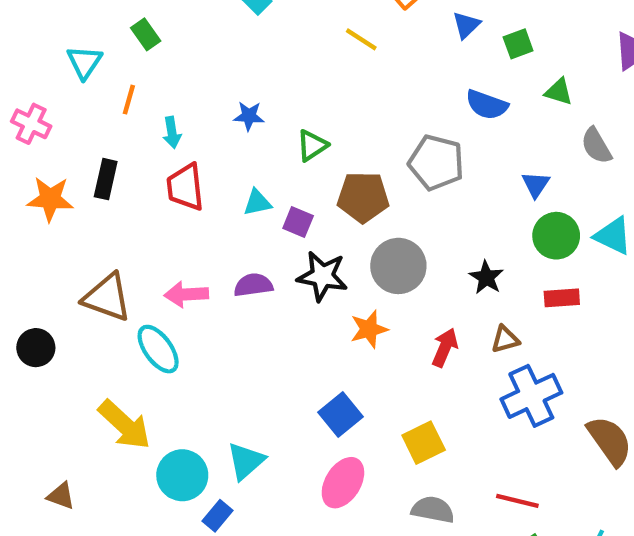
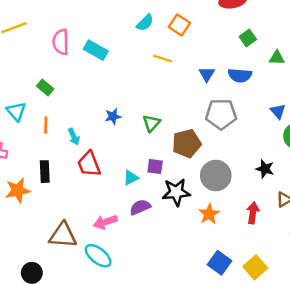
blue triangle: (466, 25) -> (207, 74), moved
cyan triangle: (257, 203) -> (131, 178), moved
blue square: (340, 414) -> (219, 263), moved

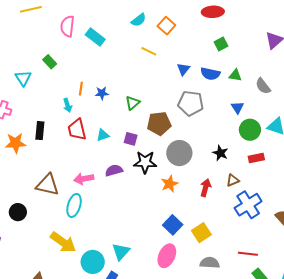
green triangle: (277, 58) -> (235, 75), moved
orange line: (46, 125) -> (81, 89), moved
cyan triangle: (131, 178) -> (103, 135), moved
cyan ellipse: (98, 256) -> (74, 205), turned 60

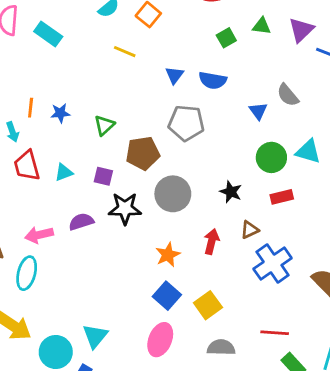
green triangle: (235, 75) -> (262, 26), moved
blue triangle: (237, 107) -> (258, 111), moved
orange star: (170, 184) -> (168, 255), moved

